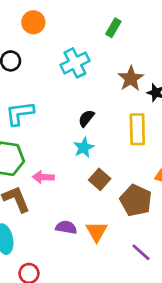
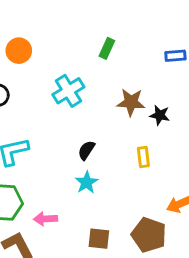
brown star: (131, 79) -> (131, 102), turned -30
yellow rectangle: (137, 129) -> (143, 157), size x0.6
brown square: (100, 179) -> (99, 239), moved, turned -30

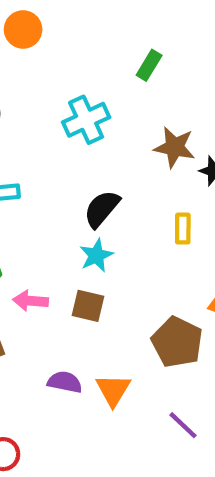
orange circle: (19, 51) -> (23, 29), moved
black semicircle: (86, 150) -> (102, 209), size x1.4
brown square: (99, 239) -> (88, 306), moved

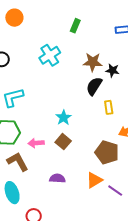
black semicircle: (102, 209) -> (94, 86), moved
yellow rectangle: (183, 229) -> (109, 107), moved
brown square: (88, 306) -> (63, 142), turned 35
orange triangle: (113, 390) -> (94, 180), moved, turned 36

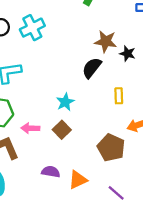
cyan cross: (50, 55) -> (32, 28), moved
black semicircle: (94, 86) -> (92, 68), moved
orange triangle: (94, 180) -> (78, 180), moved

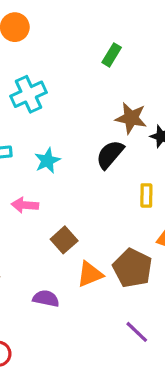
cyan star: (65, 102) -> (47, 161), moved
pink arrow: (30, 128) -> (25, 205), moved
orange triangle: (78, 180) -> (90, 274), moved

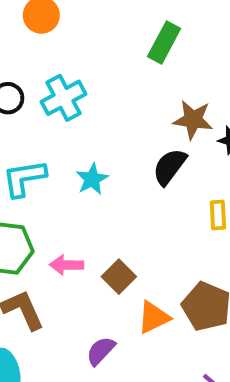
green rectangle: (112, 55) -> (164, 43), size x1.4
pink arrow: (25, 205) -> (67, 265), moved
purple semicircle: (46, 298) -> (101, 351), turned -55

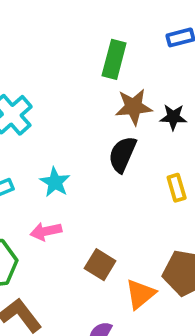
green rectangle: (164, 43) -> (114, 59), moved
pink arrow: (67, 265) -> (46, 231), moved

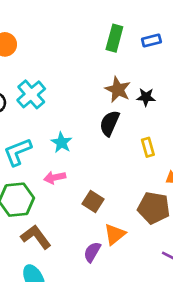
green rectangle: (114, 59) -> (114, 38), moved
brown star: (134, 107) -> (118, 90), turned 30
orange triangle: (140, 294) -> (115, 234), moved

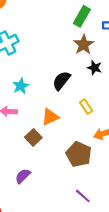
brown star: (118, 90) -> (84, 45), moved
yellow rectangle: (148, 147) -> (86, 107), turned -32
orange triangle: (115, 234) -> (50, 117), moved

